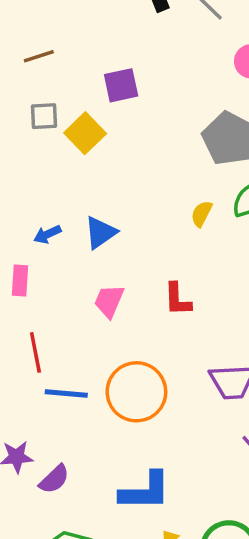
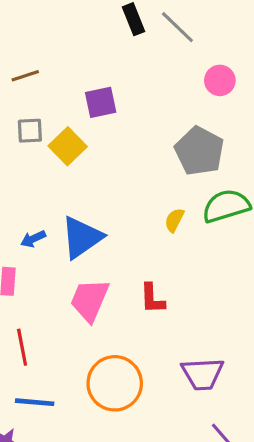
blue triangle: (100, 233) -> (82, 237), size x1.4
pink trapezoid: (109, 301) -> (90, 300), size x1.4
blue line: (66, 394) -> (35, 402), moved

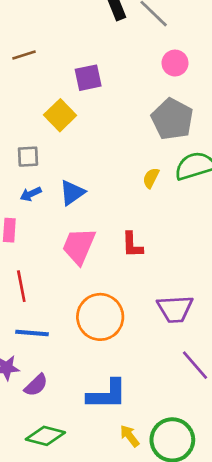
pink circle: (220, 80) -> (175, 63), moved
gray square: (30, 131) -> (28, 157), moved
blue triangle: (82, 237) -> (72, 193), size x0.7

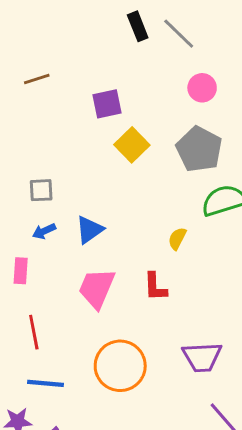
yellow square: (60, 115) -> (132, 145), moved
yellow semicircle: (151, 178) -> (177, 238), moved

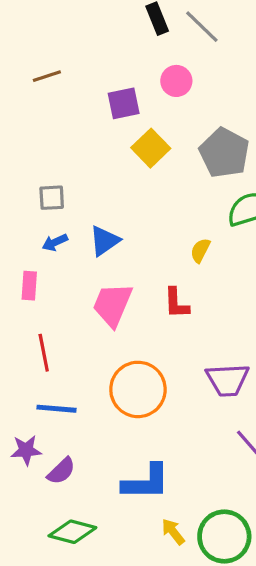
pink circle: (202, 88) -> (176, 81), moved

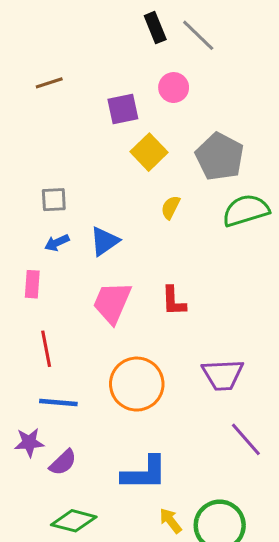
yellow semicircle: (200, 250) -> (171, 207), moved

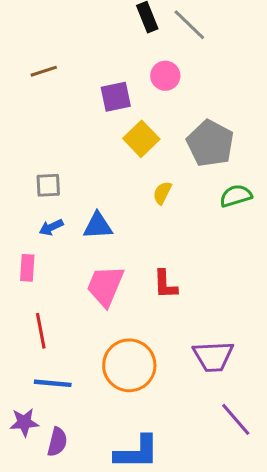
green semicircle: (246, 210) -> (236, 196), size x0.7
blue triangle: (104, 241) -> (98, 226), turned 32
purple semicircle: (63, 462) -> (57, 442), turned -32

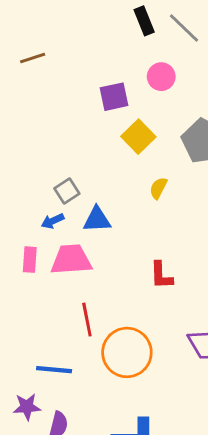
brown line: (44, 71) -> (33, 58), moved
gray square: (48, 185) -> (67, 191), moved, turned -30
pink trapezoid: (105, 286) -> (71, 260), moved, turned 63
red line: (41, 331) -> (87, 320), moved

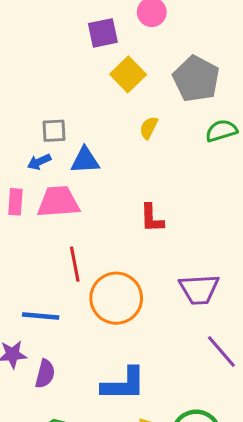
gray square: (67, 191) -> (54, 131), turned 30

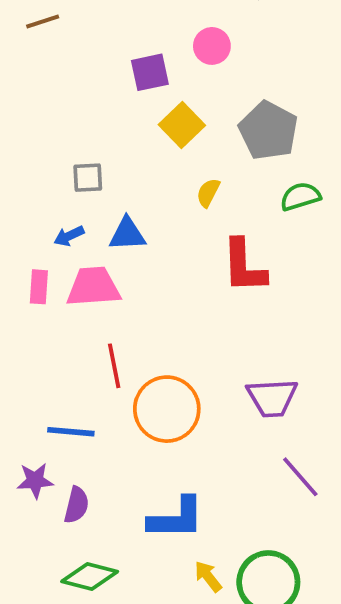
gray square: (54, 131) -> (88, 178), moved
red L-shape: (152, 218) -> (244, 266), moved, size x1.5

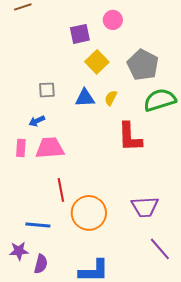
green semicircle: (300, 196) -> (160, 100), size x1.5
blue triangle: (127, 234) -> (85, 98), moved

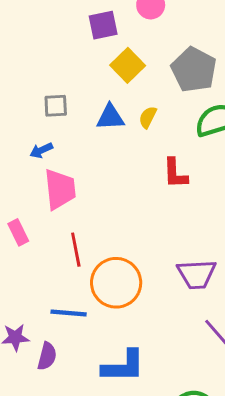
red L-shape: (130, 137) -> (175, 173), size x0.7
pink rectangle: (21, 148) -> (18, 232), moved, turned -30
pink trapezoid: (50, 148) -> (60, 189), turned 88
blue line: (38, 225) -> (69, 313), moved

